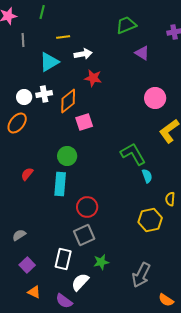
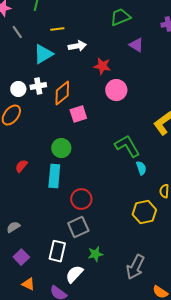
gray line: (23, 40) -> (17, 32), turned -32
red star: (93, 78) -> (102, 66), moved
pink circle: (155, 98) -> (116, 90), moved

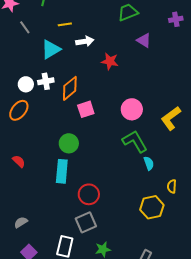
pink circle: (116, 90) -> (132, 109), moved
red semicircle: (21, 166) -> (19, 161), moved, turned 96

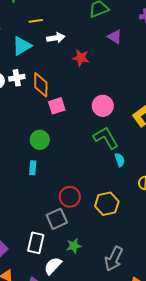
orange diamond: (70, 88) -> (41, 85), turned -50
cyan rectangle: (62, 171) -> (33, 168), size x0.6
red circle: (89, 194) -> (70, 197), moved
yellow hexagon: (152, 207) -> (107, 204), moved

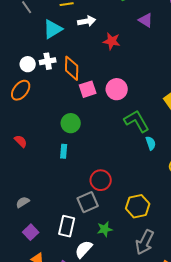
pink circle: (103, 106) -> (117, 89), moved
yellow hexagon: (107, 204) -> (138, 206), moved

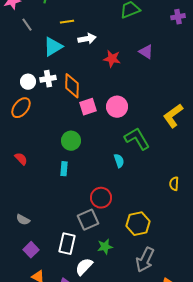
purple triangle: (146, 20) -> (146, 52), moved
cyan semicircle: (151, 143) -> (119, 161), moved
gray semicircle: (23, 202) -> (23, 220), turned -120

